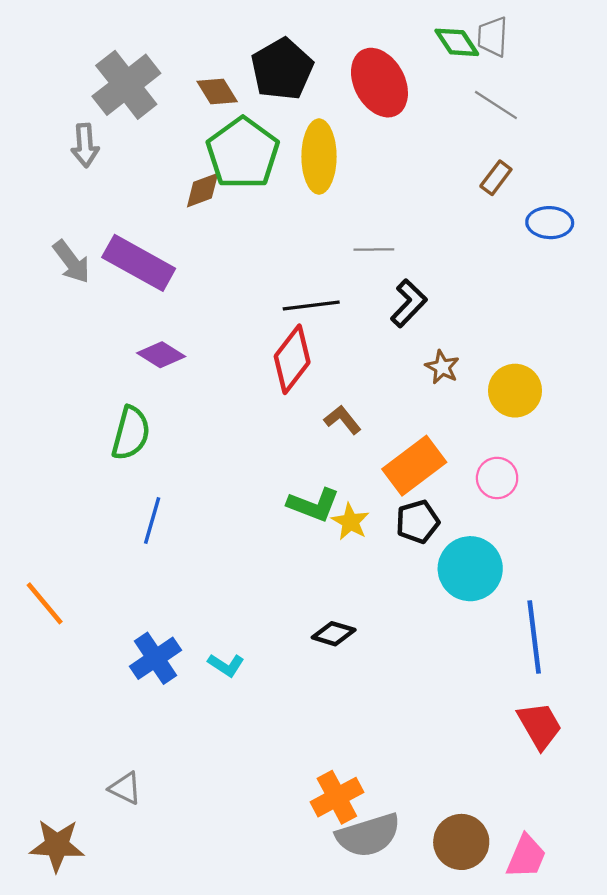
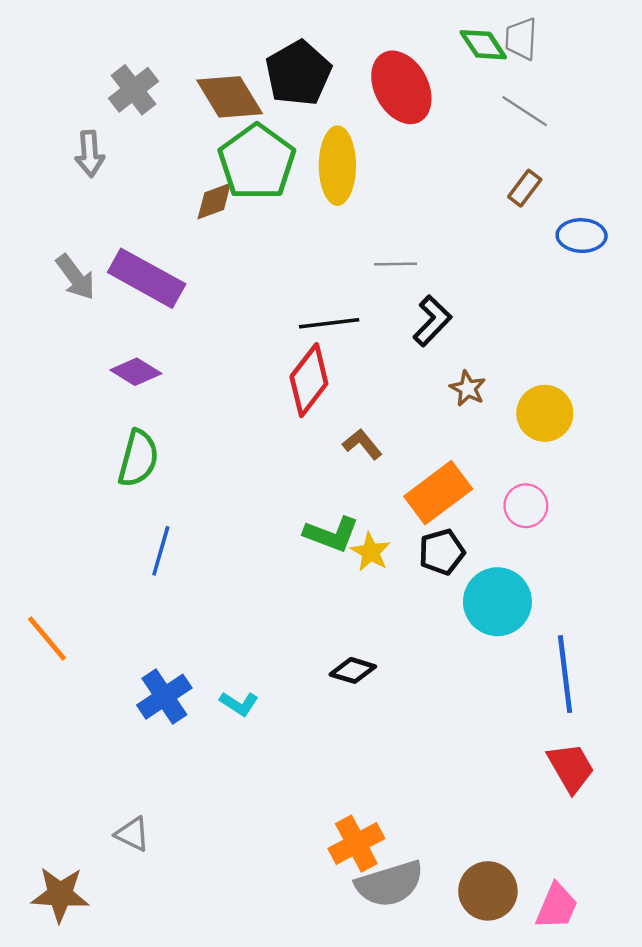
gray cross: (126, 85) -> (134, 90), size x0.7
brown diamond: (217, 92) -> (230, 97), size x1.5
purple diamond: (161, 355) -> (136, 372), moved

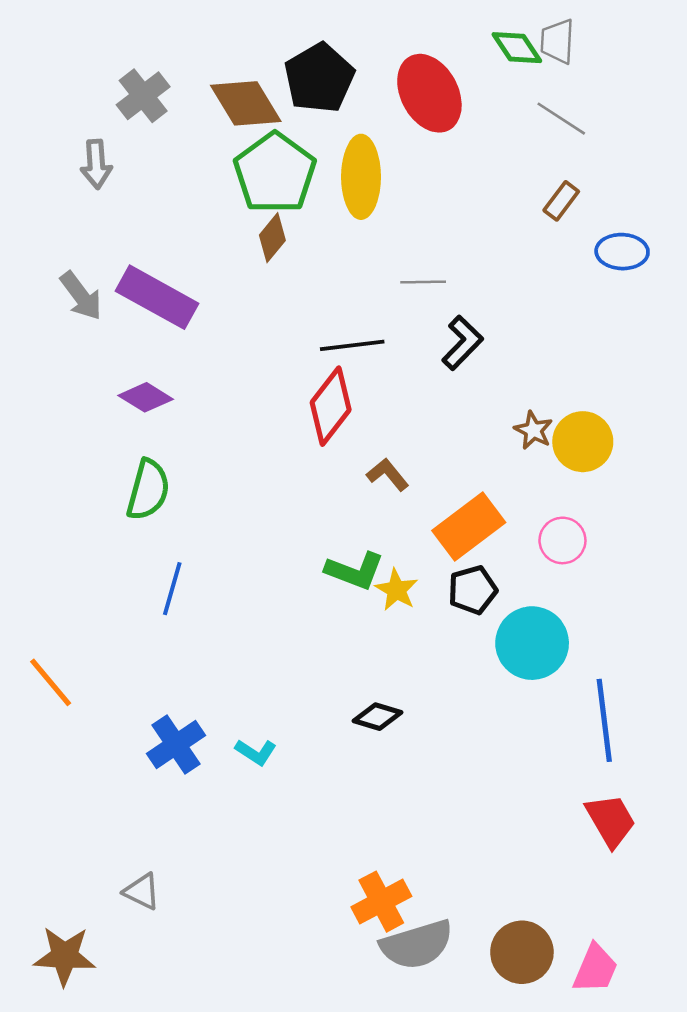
brown diamond: (214, 201) -> (272, 238), moved, turned -30
brown star: (468, 388) -> (533, 430), moved

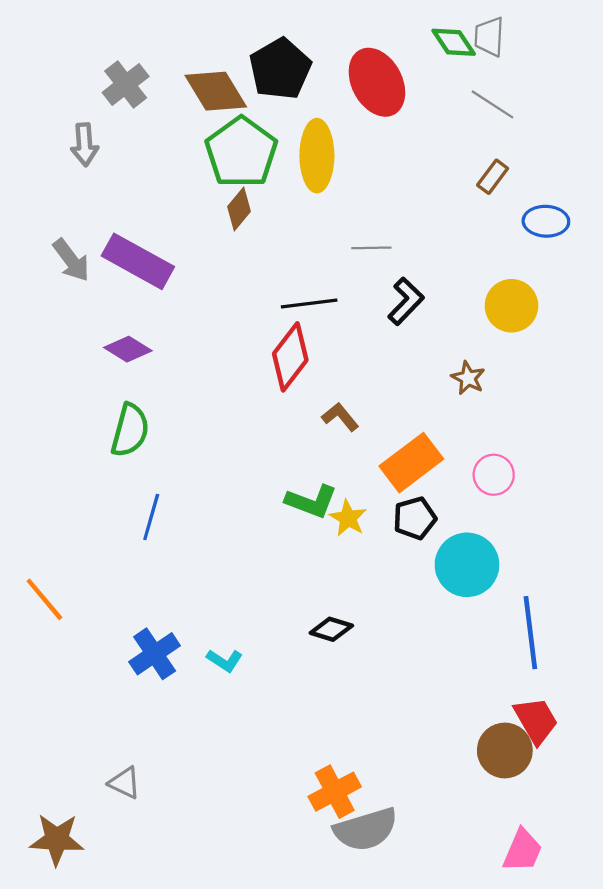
yellow circle: (583, 442) -> (511, 306), moved
brown circle: (522, 952) -> (505, 750), moved

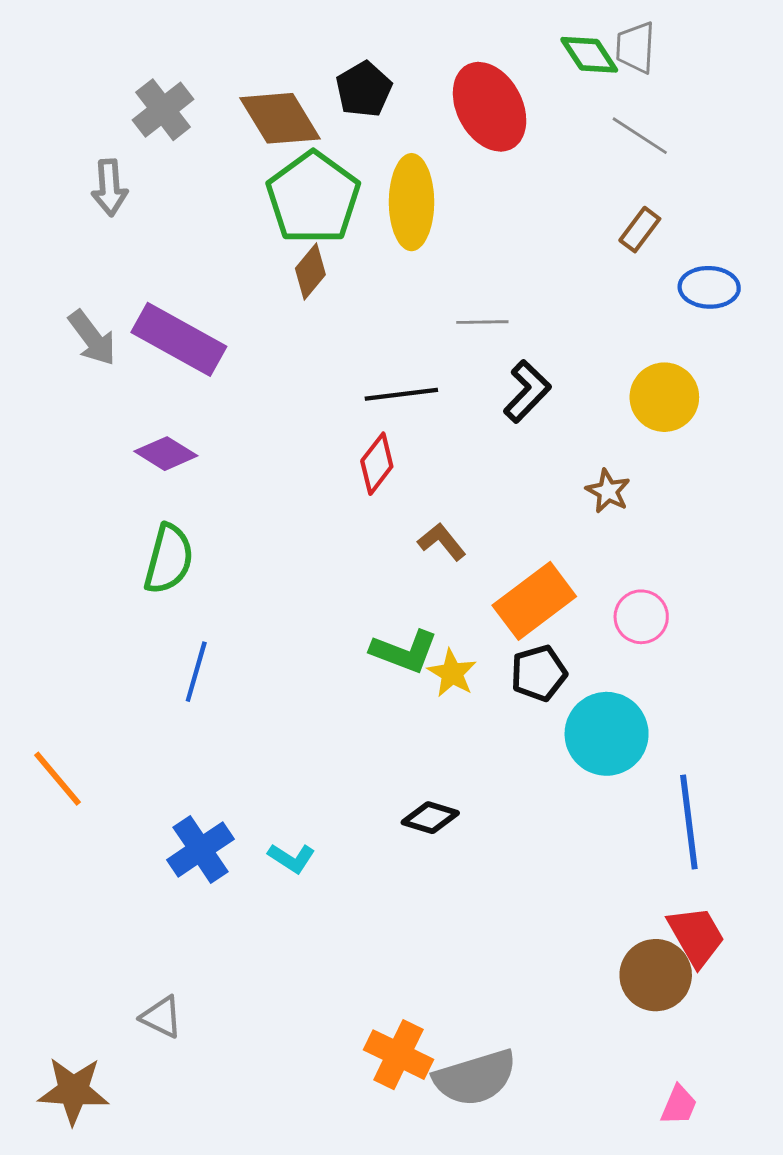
black pentagon: (280, 69) -> (364, 89), size x0.7
red diamond: (290, 357) -> (377, 464), size x0.7
orange cross: (335, 792) -> (398, 1055), moved, turned -36
pink trapezoid: (523, 851) -> (679, 1105), size x0.7

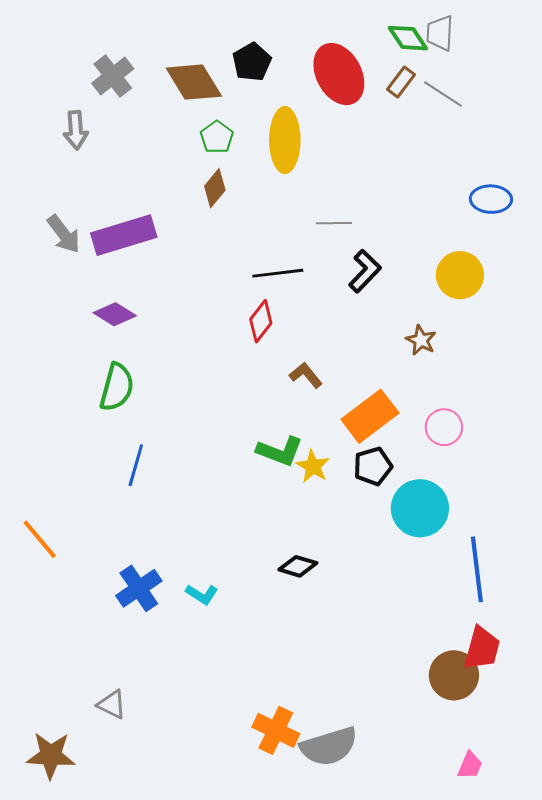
green pentagon: (313, 198) -> (217, 137), size x0.5
brown rectangle: (640, 230) -> (401, 82), moved
purple rectangle: (179, 339) -> (124, 235), turned -46
red trapezoid: (696, 936) -> (482, 648), turned 45

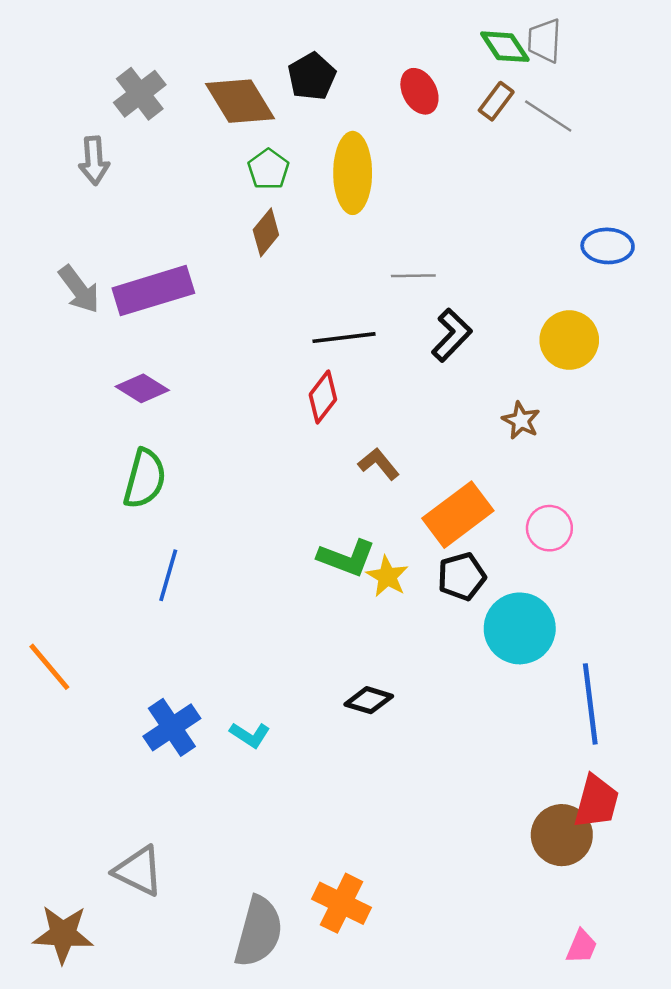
red ellipse: (339, 74) -> (419, 91), size x0.6
gray triangle: (112, 704) -> (139, 871), size x1.4
gray semicircle: (329, 746) -> (259, 932), moved, turned -58

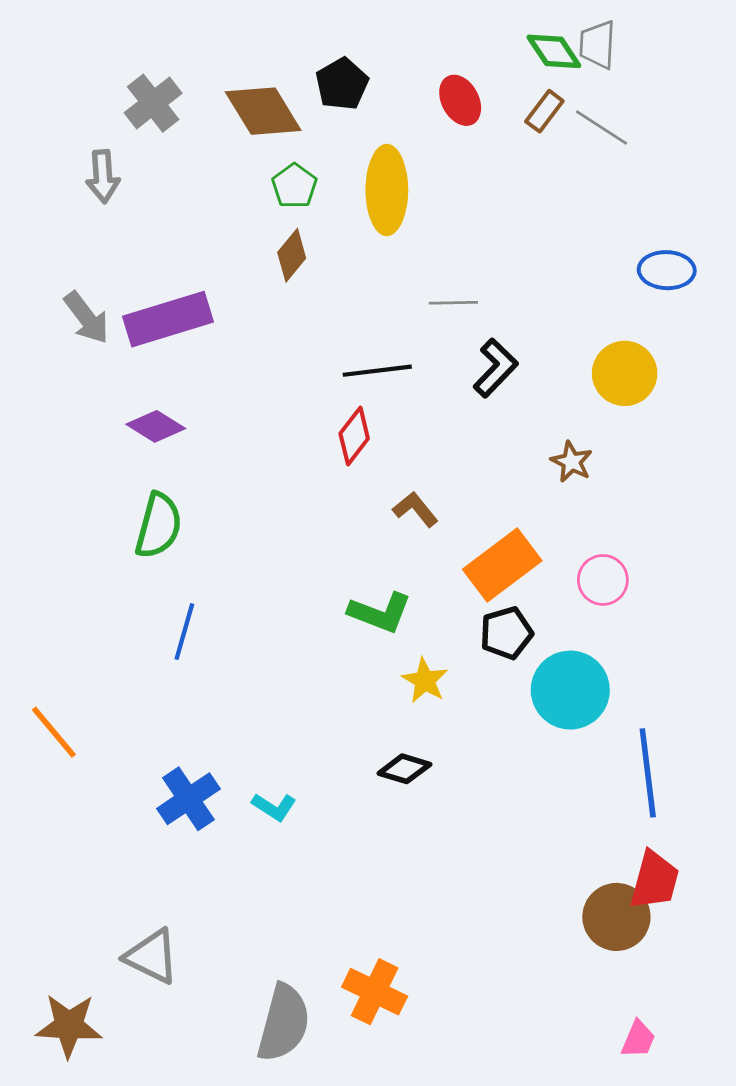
yellow star: (387, 576) -> (425, 681), moved

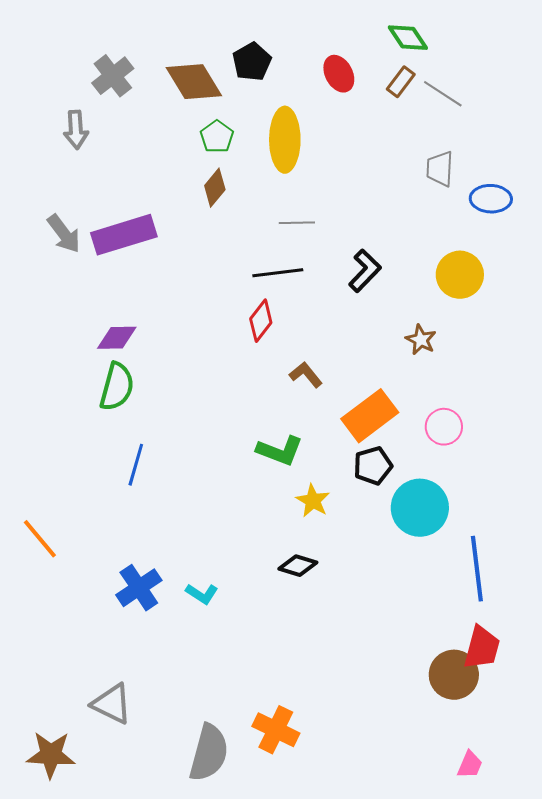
gray trapezoid: (597, 45) -> (440, 169), moved
gray line: (453, 303) -> (297, 223), moved
purple diamond: (156, 426) -> (117, 338), moved, turned -33

